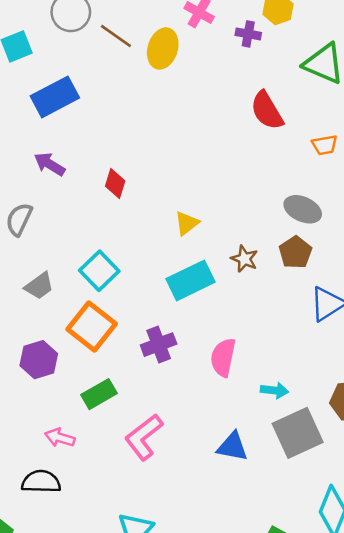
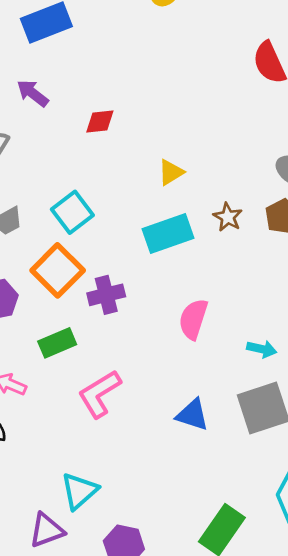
red diamond: (115, 183) -> (100, 122), turned 60
purple cross: (159, 345) -> (106, 295), moved
cyan arrow: (274, 390) -> (262, 349), moved

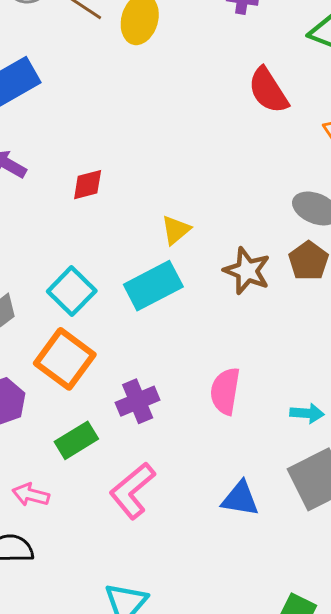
brown star: (228, 217) -> (247, 271), size x1.4
cyan rectangle: (168, 234) -> (153, 286), moved
purple cross: (106, 295) -> (138, 401), moved

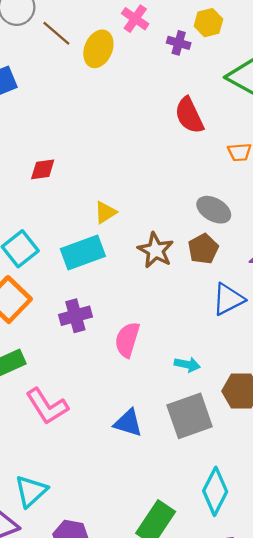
purple cross: (138, 401) -> (75, 316), moved
pink L-shape: (132, 491) -> (47, 406), turned -90

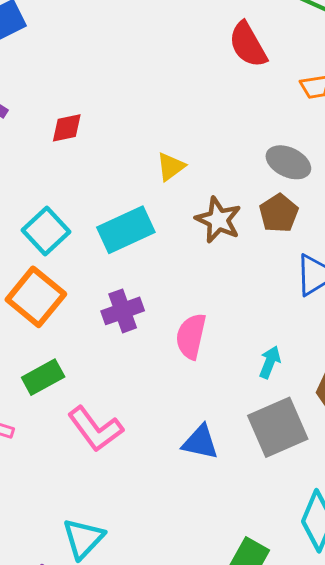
yellow triangle: (105, 212) -> (171, 167), moved
cyan arrow: (187, 365) -> (270, 362), turned -75

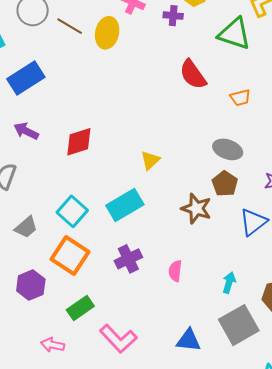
red diamond: (67, 128) -> (79, 142), size x1.4
brown star: (218, 220) -> (196, 209), moved
pink semicircle: (191, 336) -> (175, 271), size x0.7

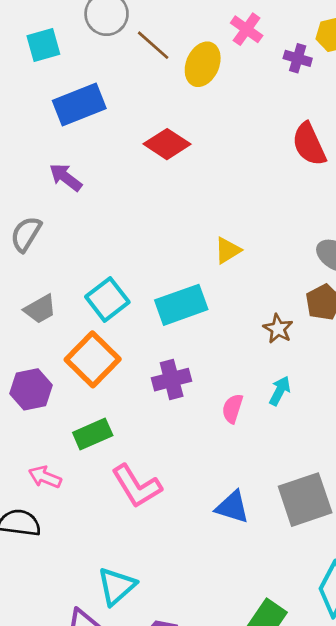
red diamond: (79, 142) -> (167, 144), moved, turned 40
brown star: (196, 209) -> (278, 329), size x0.7
cyan arrow: (229, 283) -> (280, 391), moved

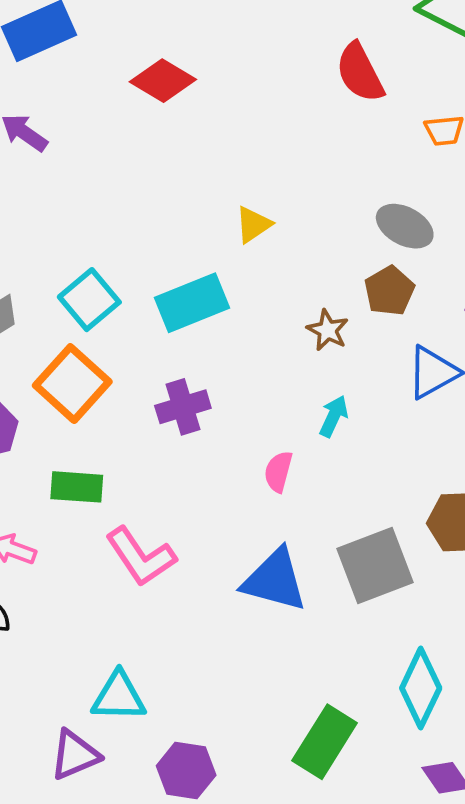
pink semicircle: (232, 409) -> (278, 472), moved
green rectangle: (93, 434) -> (77, 487), turned 30
blue triangle: (232, 507) -> (275, 580), size x1.4
cyan triangle: (117, 586) -> (119, 697), turned 45

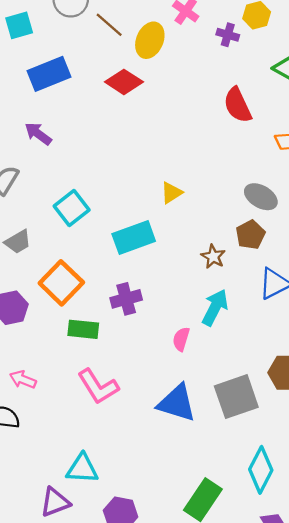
red diamond: (163, 81) -> (124, 82), moved
cyan square: (89, 300) -> (72, 208), moved
cyan arrow: (334, 416) -> (215, 307), size x1.5
green rectangle: (77, 487) -> (83, 329), moved

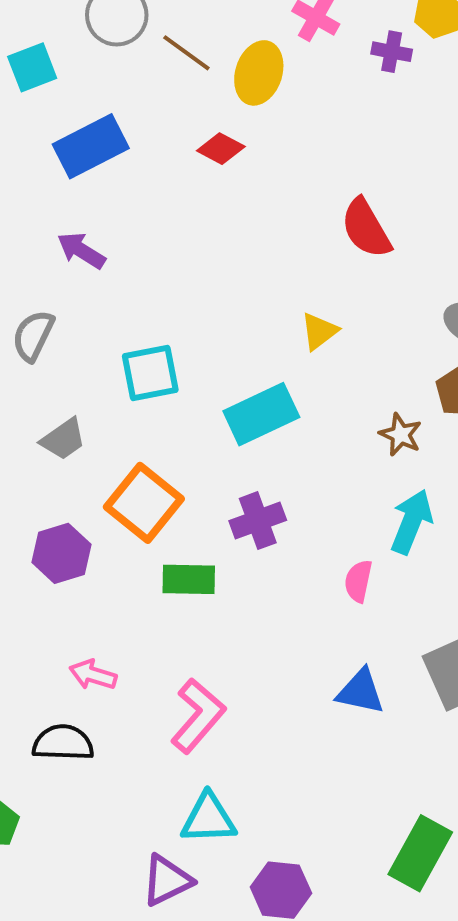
red diamond: (124, 82) -> (221, 149), size x0.7
red semicircle: (238, 105) -> (366, 228), moved
cyan square: (72, 208) -> (150, 373), turned 32
pink L-shape: (98, 386) -> (198, 716), moved, turned -102
blue triangle: (177, 403) -> (361, 692), size x0.7

